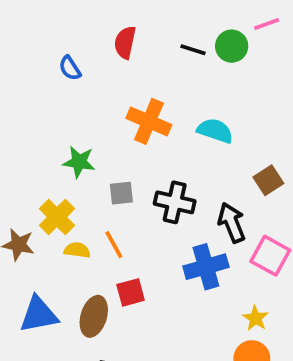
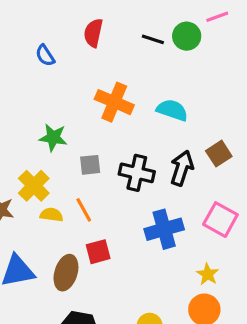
black arrow: (232, 223) -> (182, 168), moved, turned 40

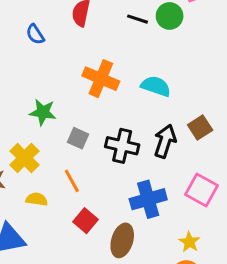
gray square: (90, 165) -> (78, 138), turned 30
yellow semicircle: (51, 215) -> (37, 199), moved
red square: (98, 252) -> (86, 221), turned -35
brown ellipse: (66, 273) -> (122, 240), moved

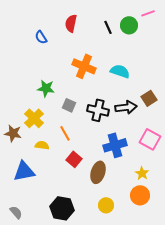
black line: (137, 19) -> (108, 27), turned 48
black arrow: (165, 141) -> (126, 107), turned 65

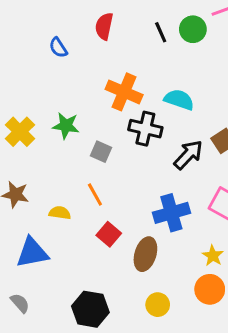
black arrow: (126, 107) -> (188, 155), turned -40
black cross: (98, 110) -> (145, 129), moved
yellow cross: (34, 118) -> (20, 132), moved
gray semicircle: (16, 212) -> (20, 303), moved

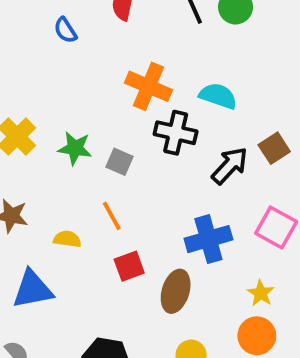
green star: (66, 126) -> (75, 148), moved
red square: (109, 234) -> (129, 266), turned 30

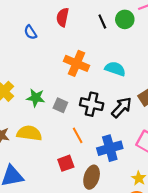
black cross: (176, 133) -> (92, 104), moved
orange line: (112, 216) -> (78, 135), moved
yellow semicircle: (67, 239) -> (29, 133), moved, size x1.6

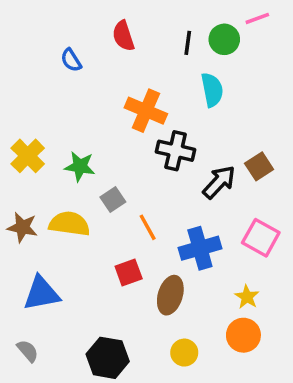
red semicircle: (63, 17) -> (123, 36), turned -30
black line: (102, 22) -> (188, 43), turned 32
cyan semicircle: (115, 69) -> (212, 90), moved, turned 60
black cross: (92, 104) -> (176, 151), moved
gray square: (60, 105) -> (113, 199), moved, turned 32

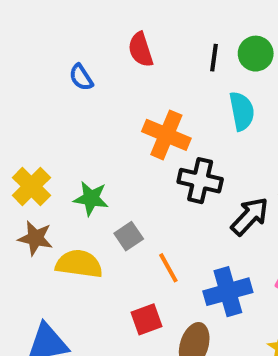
brown star: (22, 227) -> (35, 238), moved

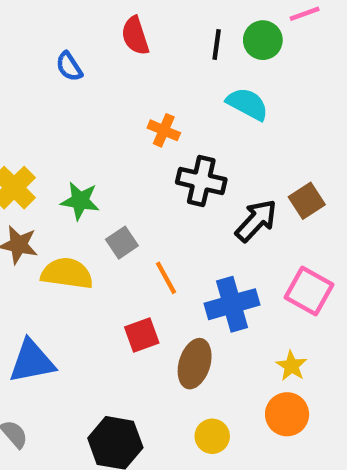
cyan semicircle: (242, 111) -> (247, 104), turned -51
orange cross: (166, 135) -> (164, 130), size x0.6

